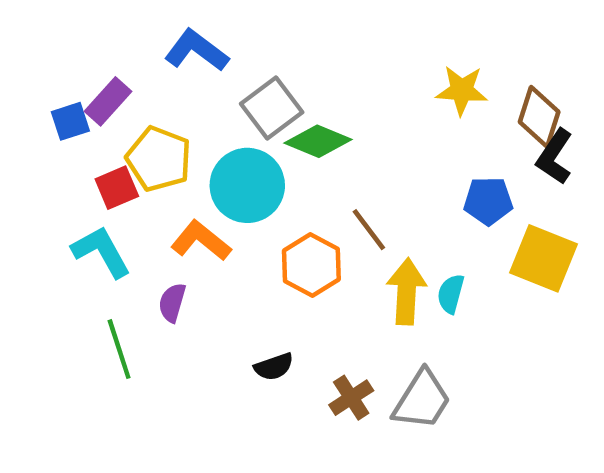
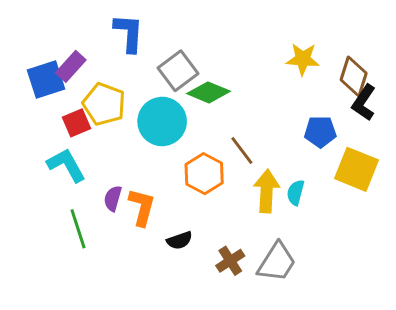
blue L-shape: (196, 51) -> (129, 33), turned 57
blue square: (70, 121) -> (46, 79), size x1.5
orange L-shape: (201, 241) -> (142, 207), moved, turned 66

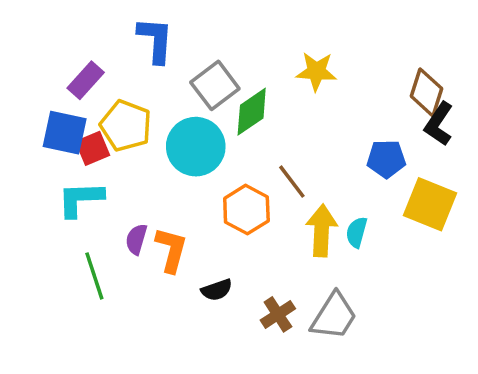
yellow star: (303, 59) -> (316, 71), moved
blue square: (46, 79) -> (65, 133), moved, turned 30
green diamond: (209, 92) -> (252, 112), turned -57
cyan L-shape: (66, 165) -> (80, 199), turned -63

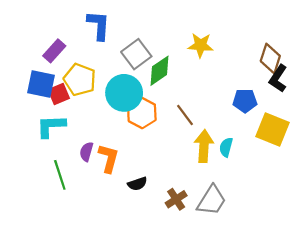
orange hexagon: (246, 210) -> (142, 113), moved

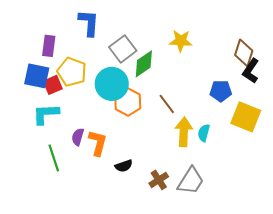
purple rectangle: (54, 51) -> (49, 46), turned -35

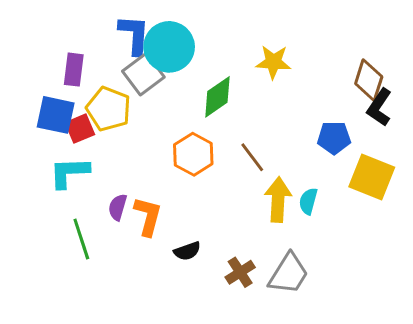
gray square: (123, 49) -> (143, 74), moved
cyan circle: (112, 84) -> (169, 47), moved

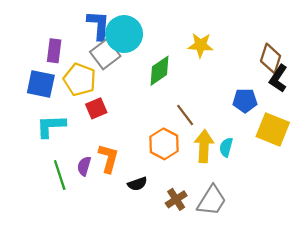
red square: (80, 129) -> (96, 108), moved
orange hexagon: (193, 154) -> (164, 144), moved
purple semicircle: (118, 207) -> (84, 166), moved

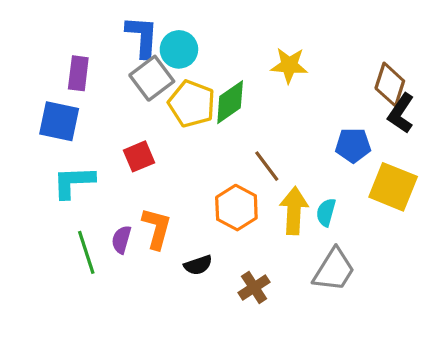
cyan circle: (124, 34) -> (179, 49), size x0.7
yellow pentagon: (80, 80) -> (192, 104), moved
gray trapezoid: (212, 201) -> (334, 270), moved

